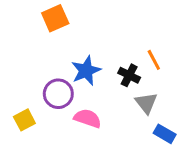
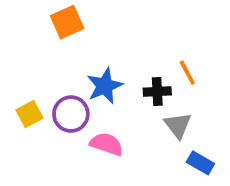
black cross: (129, 75) -> (157, 91), turned -30
yellow square: (24, 120) -> (30, 114), moved

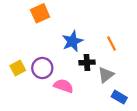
blue star: (105, 86) -> (72, 41), moved
black cross: (157, 91) -> (87, 62), moved
gray triangle: (178, 125) -> (106, 75), turned 30

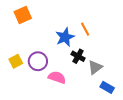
orange square: (40, 13) -> (23, 15), moved
orange line: (111, 43) -> (85, 29), moved
black cross: (87, 62) -> (78, 56), turned 32

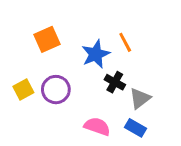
orange square: (23, 15) -> (47, 39), moved
pink semicircle: (57, 77) -> (97, 126), moved
blue rectangle: (107, 87) -> (135, 128), moved

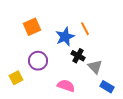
yellow square: (23, 90) -> (16, 78), moved
gray triangle: (140, 98) -> (95, 67), turned -35
blue rectangle: (135, 128) -> (107, 87), moved

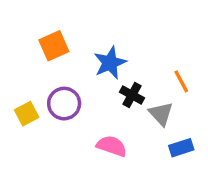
orange line: (85, 29) -> (181, 81), moved
yellow square: (16, 78) -> (27, 114), moved
blue rectangle: (107, 87) -> (181, 148), turned -48

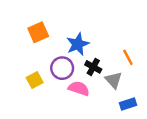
purple circle: (64, 104) -> (62, 68), moved
yellow square: (27, 114) -> (35, 80), moved
pink semicircle: (112, 146) -> (79, 88), moved

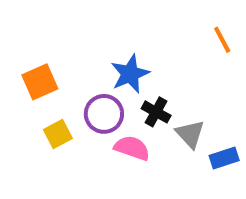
orange square: (38, 32) -> (40, 82), moved
orange line: (128, 57) -> (222, 40), moved
blue rectangle: (128, 104) -> (224, 158), moved

